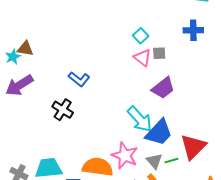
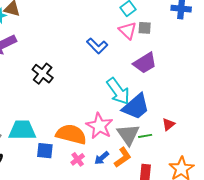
blue L-shape: (79, 79) -> (97, 46), moved
red triangle: (193, 147) -> (168, 124), size x0.5
gray triangle: (154, 161) -> (128, 135), size x1.4

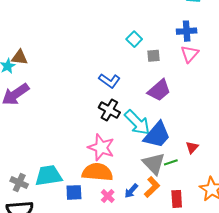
pink triangle: (128, 30) -> (190, 54), moved, turned 36
black cross: (43, 74) -> (109, 110), moved
pink star: (99, 126) -> (101, 147), moved

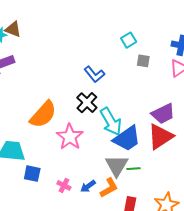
purple trapezoid: (159, 90) -> (163, 114), moved
red triangle: (192, 147) -> (160, 137), moved, size x2.0
orange semicircle: (97, 172) -> (43, 114), moved, turned 112
pink cross: (108, 196) -> (64, 185), turned -32

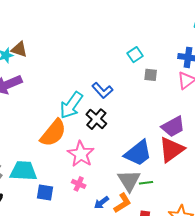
cyan arrow: (111, 122) -> (71, 105), moved, turned 68
pink cross: (64, 185) -> (79, 184), moved

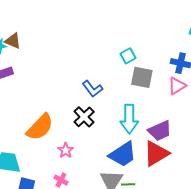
gray square: (151, 75) -> (142, 77), size x1.6
cyan arrow: (71, 105) -> (129, 119), moved, turned -40
pink star: (81, 154) -> (66, 150), size x0.6

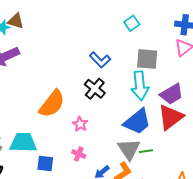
gray square: (142, 77) -> (147, 59), moved

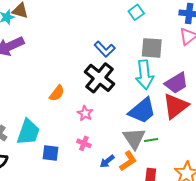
black cross: (95, 89) -> (99, 78), size x1.4
orange semicircle: (52, 104) -> (57, 93), size x0.6
cyan trapezoid: (23, 142) -> (28, 132), turned 108

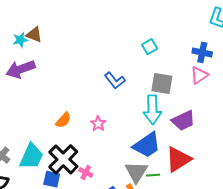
black cross: (99, 78) -> (63, 159), moved
red triangle: (175, 106) -> (178, 159), moved
pink star: (85, 113) -> (98, 124), moved

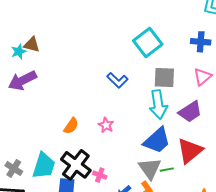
cyan square: (150, 47) -> (148, 42), size x1.8
pink triangle: (199, 75) -> (202, 77), moved

